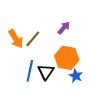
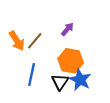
black triangle: (46, 72) -> (60, 82), moved
blue star: (76, 76) -> (80, 80), size x1.5

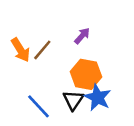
blue line: (32, 74) -> (38, 106), moved, turned -55

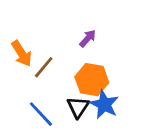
brown line: (42, 50) -> (44, 67), moved

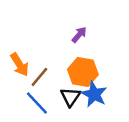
orange arrow: (22, 53) -> (20, 65), moved
brown line: (44, 67) -> (39, 77), moved

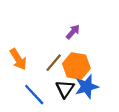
brown line: (39, 77) -> (54, 63), moved
blue star: (94, 94) -> (87, 87), turned 30

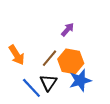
black triangle: (65, 89) -> (48, 83), moved

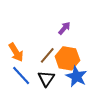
blue star: (80, 80) -> (76, 76), turned -30
blue line: (31, 88) -> (21, 75), moved

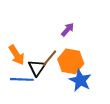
blue line: (21, 75) -> (22, 79), turned -45
black triangle: (46, 79) -> (37, 68), moved

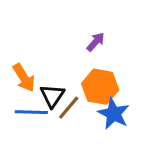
brown line: (49, 58) -> (69, 108), moved

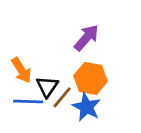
purple arrow: (96, 42) -> (86, 38), size x1.5
blue star: (114, 114) -> (86, 107), moved

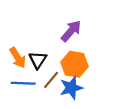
black triangle: (47, 87) -> (38, 60), moved
blue star: (86, 107) -> (71, 88), turned 30

